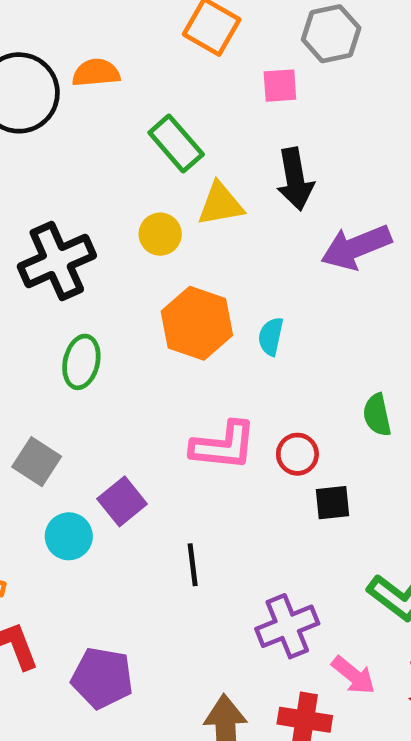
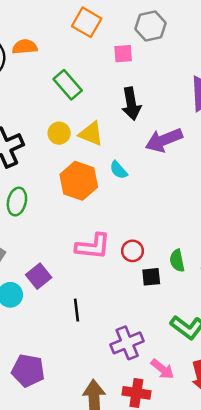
yellow triangle: (220, 204) -> (91, 134), moved, turned 32
cyan semicircle: (271, 337) -> (119, 170), moved, turned -54
green semicircle: (377, 415) -> (177, 261), moved

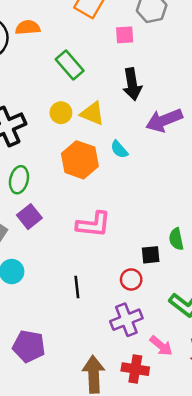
red circle: (133, 251) -> (131, 279), moved
purple square: (39, 276) -> (29, 217), moved

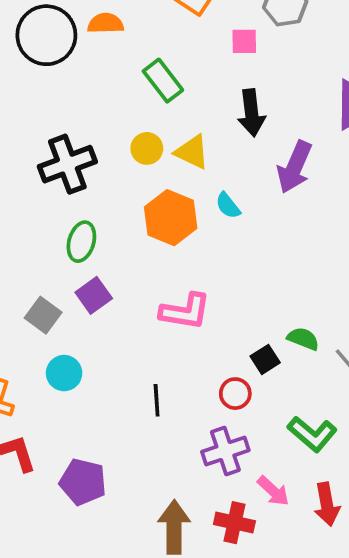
purple arrow: (164, 120) -> (295, 167), turned -48
green semicircle: (176, 239) -> (303, 339), turned 120
black square: (151, 255) -> (265, 359), turned -30

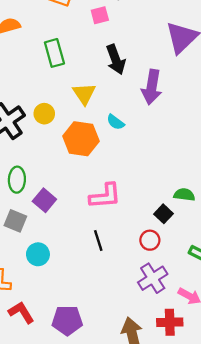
green rectangle: (163, 81) -> (54, 53), turned 36
yellow circle: (147, 148) -> (44, 114), moved
yellow triangle: (192, 152) -> (84, 94), turned 45
green ellipse: (81, 242) -> (17, 180), moved
black line: (157, 400) -> (98, 240), moved

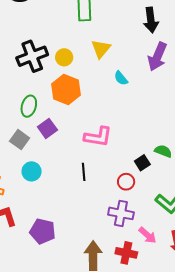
black arrow: (116, 59) -> (151, 20), moved
orange hexagon: (81, 139) -> (66, 90), moved
purple cross: (153, 278) -> (121, 213), turned 30

